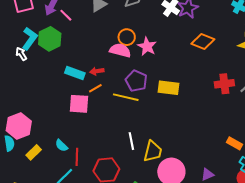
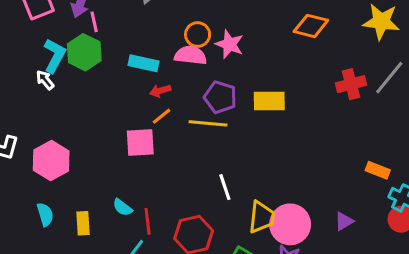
pink line: (66, 15) -> (94, 22), moved, turned 40
cyan rectangle: (75, 73) -> (144, 63), moved
pink hexagon: (19, 126) -> (51, 161), moved
yellow trapezoid: (153, 151) -> (262, 217), moved
yellow rectangle: (34, 152) -> (83, 223), turned -42

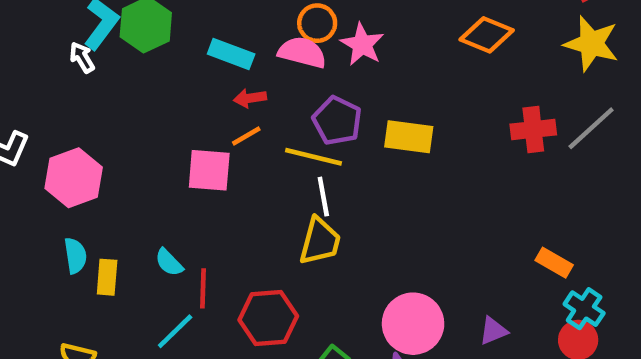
white line: (225, 187) -> (323, 197), moved
cyan semicircle: (45, 214) -> (75, 256), moved
yellow trapezoid: (262, 217) -> (320, 241), moved

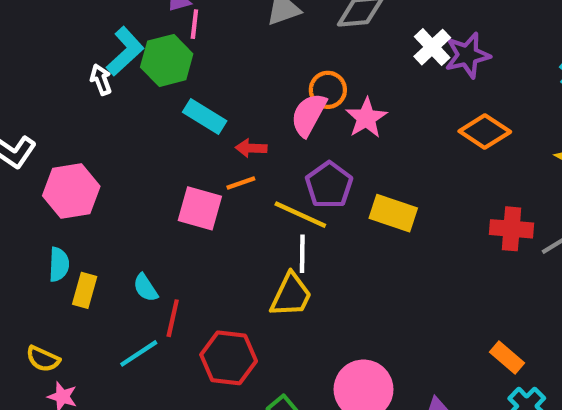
pink semicircle: (302, 52) -> (309, 115), turned -87
cyan rectangle: (231, 54) -> (205, 116), moved

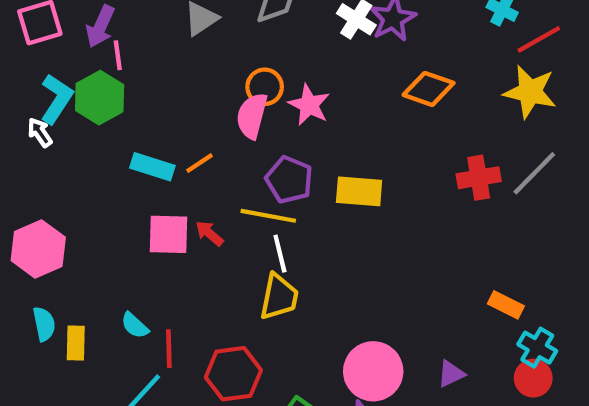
cyan rectangle: (205, 116) -> (152, 167), moved
red arrow: (251, 148) -> (209, 233), moved, turned 52
orange line: (241, 183) -> (200, 163), moved

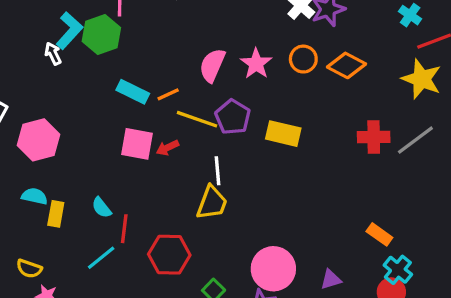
orange circle: (265, 87) -> (303, 59), moved
yellow line: (268, 216) -> (197, 119), moved
red arrow: (209, 233) -> (167, 148), turned -75
cyan semicircle: (44, 324) -> (34, 196), turned -75

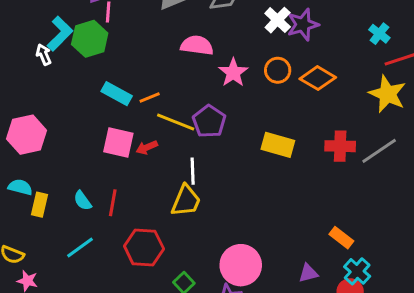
pink semicircle: (212, 65) -> (197, 45), moved, turned 72
yellow rectangle: (283, 134) -> (278, 145), moved
red line: (124, 229) -> (113, 203), moved
purple triangle: (331, 279) -> (308, 273), moved

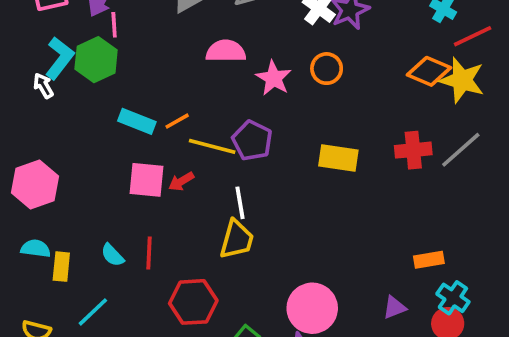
orange diamond: (318, 78) -> (429, 71), moved
orange rectangle: (341, 238) -> (429, 260), turned -40
cyan line: (80, 248) -> (93, 312), moved

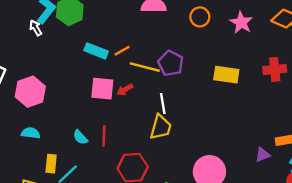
orange circle: (327, 69) -> (200, 17), moved
pink star: (274, 78) -> (241, 22), moved
yellow rectangle: (61, 267) -> (51, 164), moved
purple triangle: (395, 308) -> (262, 155), moved

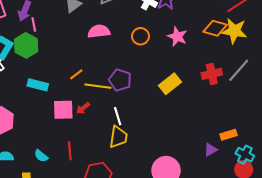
cyan rectangle: (96, 51) -> (38, 85), moved
yellow rectangle: (226, 75) -> (170, 84), turned -40
cyan semicircle: (80, 137) -> (41, 156), moved

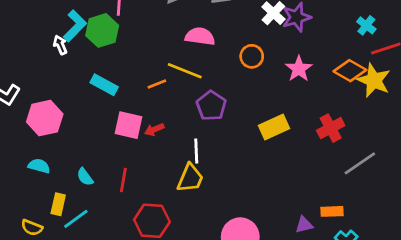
gray line: (239, 70) -> (360, 163), moved
red cross: (212, 74) -> (331, 128), turned -30
yellow line: (98, 86) -> (185, 71), moved

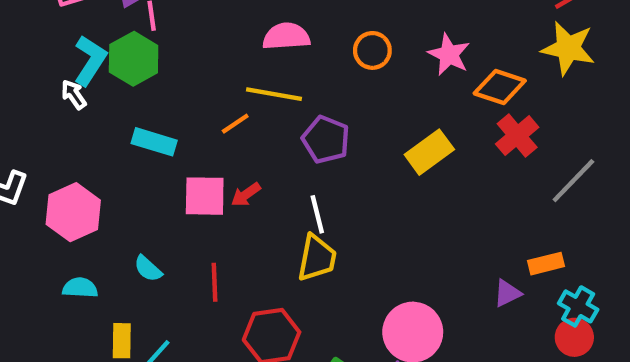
orange diamond: (350, 71) -> (500, 87), moved
cyan semicircle: (85, 177) -> (148, 269), moved

